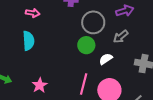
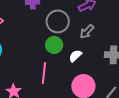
pink line: (84, 84) -> (44, 73), moved

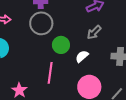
gray circle: (58, 21) -> (41, 23), moved

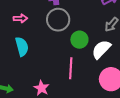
white semicircle: (82, 56) -> (101, 49), size x1.5

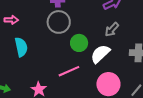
pink arrow: (20, 18) -> (11, 20), moved
pink line: (71, 68) -> (69, 71), turned 60

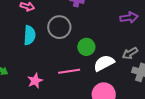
gray circle: (59, 22) -> (59, 27), moved
gray arrow: (112, 29) -> (130, 53), moved

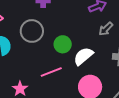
gray arrow: (130, 53) -> (106, 29), moved

